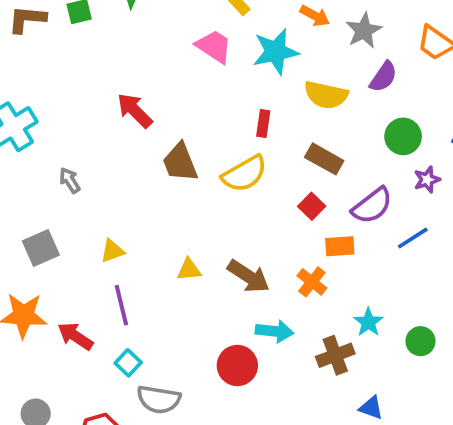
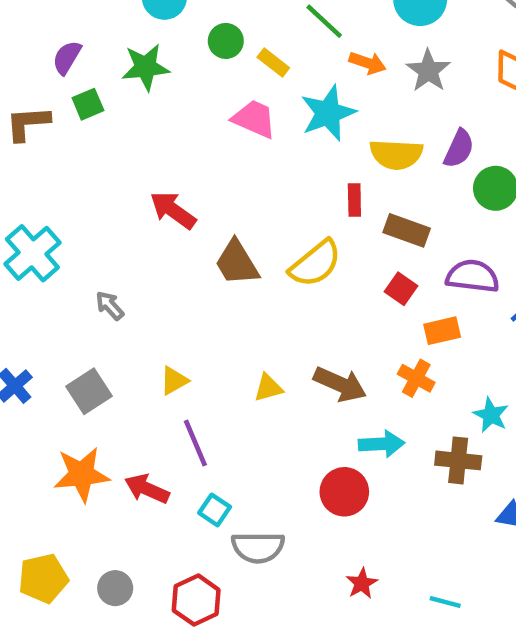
purple semicircle: (383, 77) -> (459, 149), moved
red rectangle: (263, 124) -> (354, 200), moved
purple semicircle: (372, 206) -> (473, 276), turned -126
brown cross: (335, 355) -> (458, 460), turned 36

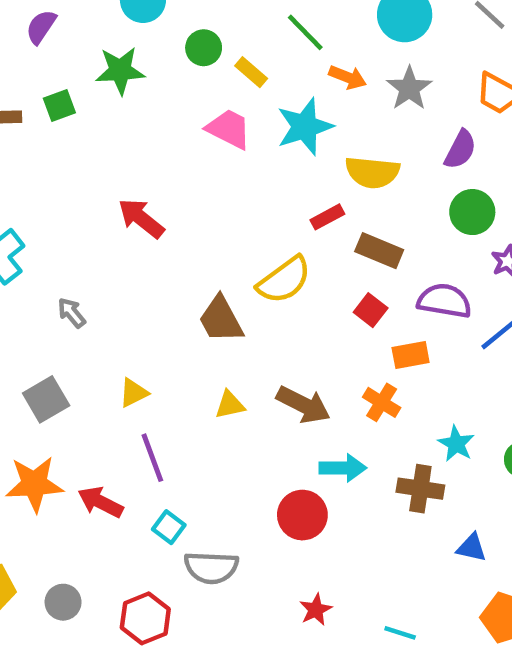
purple semicircle: (67, 57) -> (41, 27), moved
purple semicircle: (459, 149) -> (460, 150), moved
red rectangle: (354, 200) -> (327, 217), turned 60
brown trapezoid: (237, 263) -> (221, 319), moved

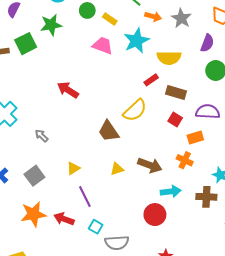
green square: (59, 106) -> (26, 44), size x1.5

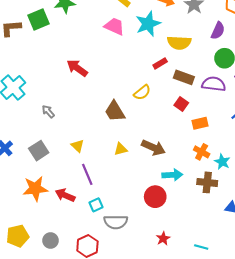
yellow semicircle: (135, 110) -> (142, 92), size x0.7
purple semicircle: (208, 112) -> (214, 84), moved
orange cross: (185, 160) -> (202, 152), moved
yellow triangle: (73, 168) -> (78, 146), turned -48
cyan square: (96, 227) -> (96, 205), turned 32

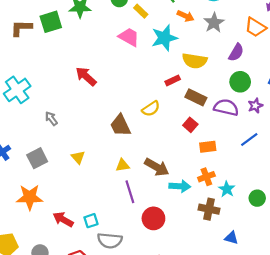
orange cross: (202, 152) -> (206, 177), turned 35
purple line: (87, 174) -> (130, 192), moved
cyan arrow: (172, 175) -> (180, 186), moved
red arrow: (65, 195) -> (63, 219), moved

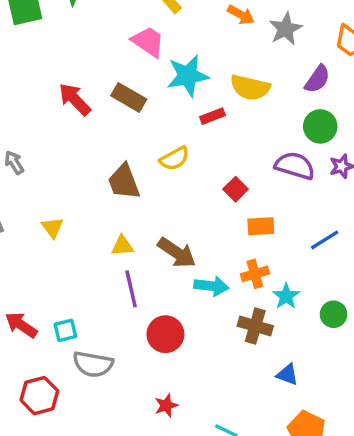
cyan star: (164, 38) -> (188, 76), moved
brown rectangle: (196, 97) -> (129, 97), moved
blue line: (249, 139) -> (325, 240), moved

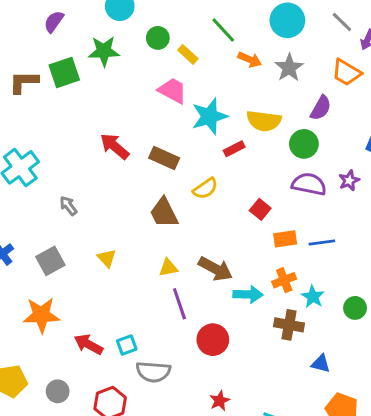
brown rectangle: (129, 97) -> (164, 158), moved
green circle: (320, 126) -> (304, 144), moved
blue line: (325, 240) -> (322, 242), moved, turned 30

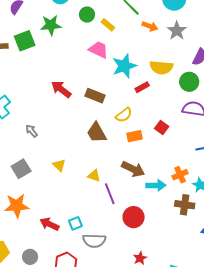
orange rectangle: (285, 239) -> (135, 136), moved
yellow triangle: (168, 268) -> (94, 176), moved, turned 32

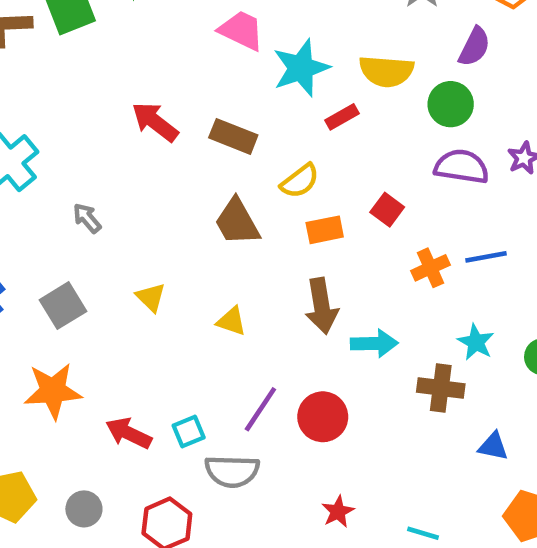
brown arrow: (133, 169) -> (322, 306), turned 55
orange cross: (180, 175) -> (430, 268), moved
purple line: (110, 194) -> (260, 409), moved, turned 55

